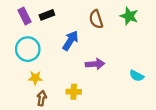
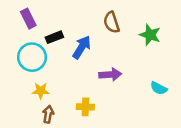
black rectangle: (47, 15) -> (54, 37), moved
green star: (129, 16) -> (150, 35), moved

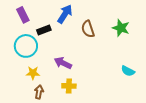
brown semicircle: (112, 22) -> (88, 29), moved
blue arrow: (82, 47) -> (65, 14), moved
purple arrow: (110, 75) -> (63, 63), moved, turned -150

